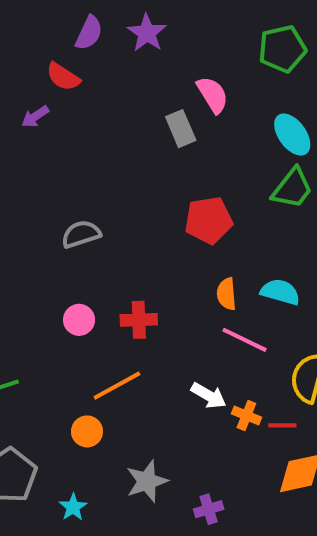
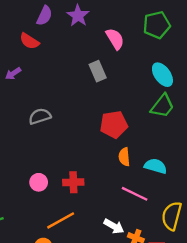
pink semicircle: (213, 95) -> (115, 39), moved
purple arrow: (35, 117) -> (13, 73), moved
gray semicircle: (81, 234) -> (40, 116), moved
orange semicircle: (227, 294) -> (124, 157), moved

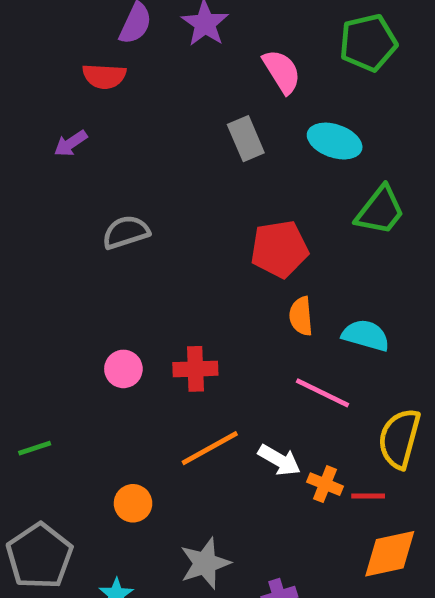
red semicircle: (29, 41) -> (104, 76), turned -30
cyan ellipse: (162, 75) -> (335, 141), moved, turned -35
orange line: (61, 220) -> (210, 448), moved

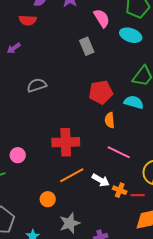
cyan ellipse: (335, 141) -> (131, 35), moved
cyan semicircle: (366, 335) -> (134, 102), moved
pink circle: (123, 369) -> (18, 155), moved
red cross: (195, 369) -> (66, 142), size x1.5
orange circle: (133, 503) -> (48, 199), moved

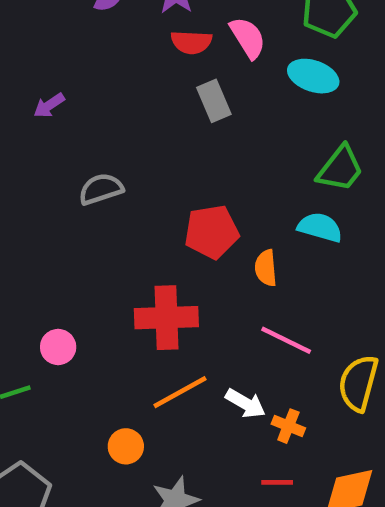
red semicircle: (28, 20) -> (191, 42), moved
red pentagon: (101, 92) -> (212, 232), moved
red line: (138, 195) -> (277, 482), moved

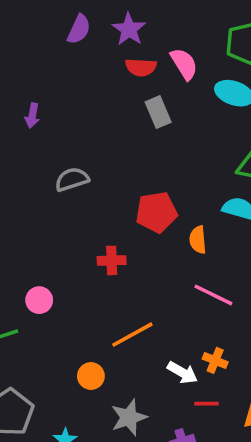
purple arrow: (49, 105) -> (32, 116), turned -45
red cross: (166, 318) -> (112, 260), moved, size x0.6
white arrow: (245, 403) -> (182, 373), moved

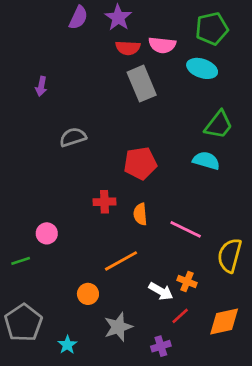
pink semicircle: (184, 64) -> (162, 45), turned 128
gray rectangle: (158, 112) -> (142, 84), size x1.4
orange semicircle: (198, 240) -> (140, 214), moved
red line: (206, 404) -> (180, 316), turned -42

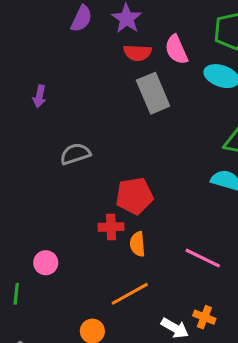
pink semicircle: (162, 45) -> (176, 50), turned 60
red pentagon: (140, 163) -> (134, 196), moved
orange semicircle: (140, 214) -> (137, 244), moved
green line: (21, 261) -> (16, 294), turned -66

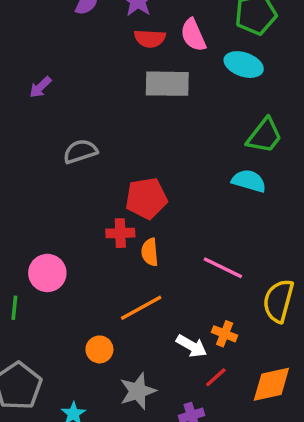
gray rectangle: (153, 93) -> (167, 84), turned -66
purple arrow: (39, 96) -> (40, 87), turned 35
pink circle: (46, 263) -> (47, 273), size x1.4

